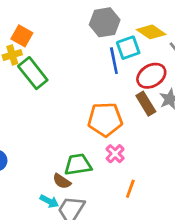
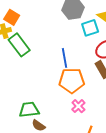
blue line: (114, 61) -> (64, 58), moved
green trapezoid: (78, 165) -> (29, 110), moved

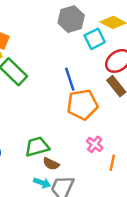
pink cross: (78, 106) -> (95, 144), moved

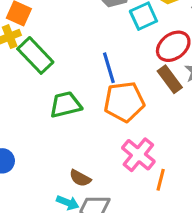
pink cross: (95, 144) -> (138, 155), size x1.5
green trapezoid: (37, 147) -> (66, 105), moved

